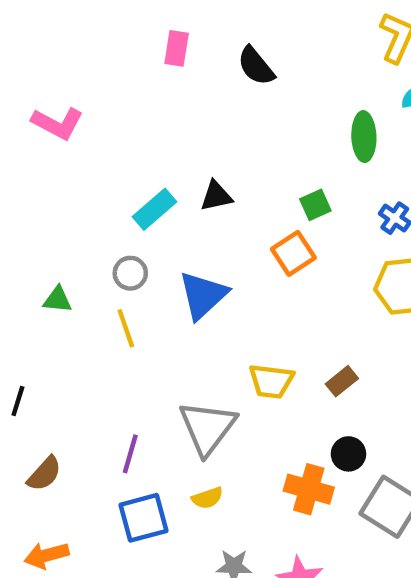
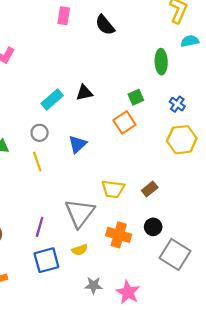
blue triangle: (203, 295) -> (77, 144), size x0.7
orange cross: (309, 489) -> (119, 235), moved

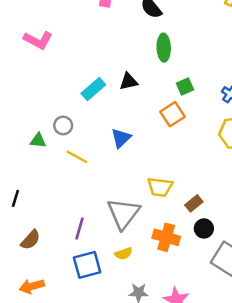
green ellipse: (161, 62) -> (164, 48), moved
gray circle: (40, 133) -> (63, 125), moved
yellow line: (37, 161) -> (77, 157), turned -42
brown rectangle: (150, 189) -> (194, 203), moved

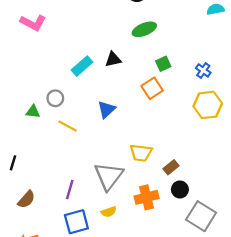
green ellipse: (164, 48) -> (144, 29), turned 70
orange cross: (166, 237) -> (147, 197), turned -30

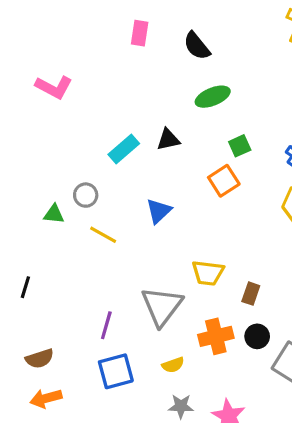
brown rectangle: (171, 167) -> (251, 294), turned -32
black circle: (180, 189) -> (257, 336), moved
brown semicircle: (26, 200) -> (40, 359), moved, turned 30
yellow semicircle: (109, 212) -> (173, 365), moved

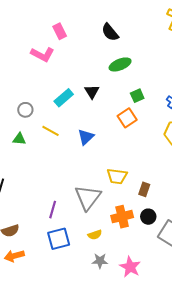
pink rectangle: (140, 33) -> (60, 31), moved, turned -35
pink L-shape: (54, 87) -> (42, 54), moved
black triangle: (168, 139) -> (92, 92), turned -49
gray circle: (86, 195) -> (25, 110), moved
yellow line: (103, 235) -> (51, 131), moved

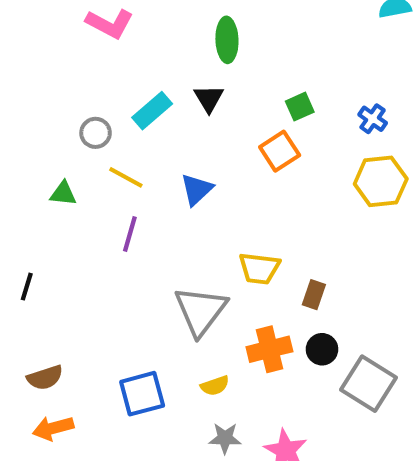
green ellipse: (120, 64) -> (227, 40), moved, turned -70
gray circle: (25, 110) -> (96, 133), moved
purple line: (53, 210) -> (130, 234), moved

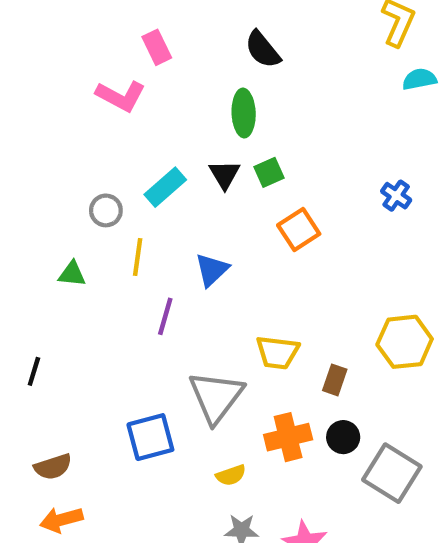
green square: (300, 107) -> (269, 172), moved
yellow line: (126, 177) -> (138, 257), turned 69
yellow hexagon: (381, 181) -> (405, 342), moved
purple line: (130, 234) -> (165, 316), moved
blue square: (142, 394) -> (150, 437), moved

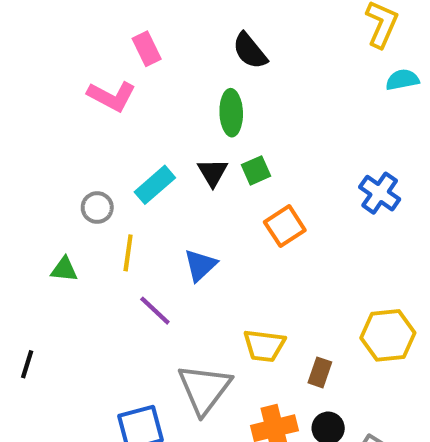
blue cross: (396, 196) -> (380, 193), size x1.4
purple line: (165, 316) -> (155, 311), turned -63

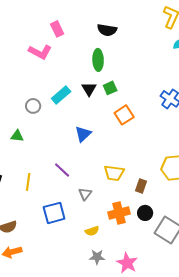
black semicircle: (250, 51) -> (107, 30), turned -42
yellow line: (128, 253) -> (28, 182), moved
purple line: (155, 311) -> (62, 170), moved
gray triangle: (204, 389) -> (85, 194), size x0.5

